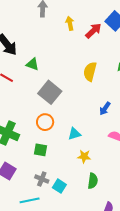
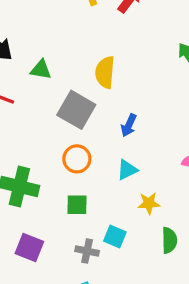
yellow semicircle: (90, 72) -> (105, 72), moved
blue arrow: (105, 109) -> (129, 125), moved
cyan square: (59, 186) -> (115, 236), moved

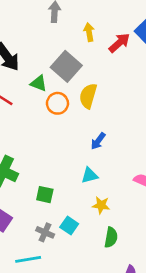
gray square: (76, 110) -> (66, 66), moved
orange circle: (77, 159) -> (57, 103), moved

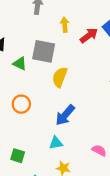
gray square: (66, 66) -> (44, 51), turned -35
orange circle: (57, 103) -> (21, 104), moved
blue arrow: (98, 141) -> (65, 115), size x1.5

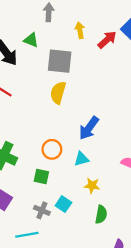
green triangle: (20, 64) -> (31, 40), moved
yellow semicircle: (60, 77) -> (58, 93), moved
orange circle: (21, 104) -> (52, 149), moved

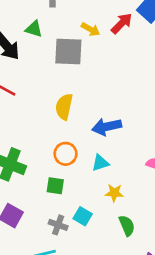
yellow arrow: (80, 30) -> (91, 29), moved, turned 133
yellow semicircle: (58, 93) -> (64, 107), moved
blue arrow: (89, 128) -> (107, 127), turned 45
green semicircle: (101, 214) -> (127, 226), turned -30

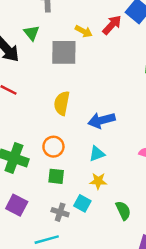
green triangle: (34, 29) -> (32, 33), turned 35
orange circle: (66, 154) -> (53, 147), moved
yellow star: (114, 193) -> (98, 181), moved

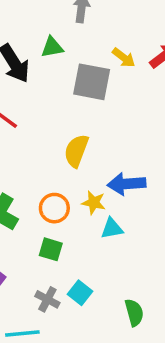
green triangle: (32, 33) -> (52, 47), turned 49
yellow star: (98, 181) -> (94, 203), moved

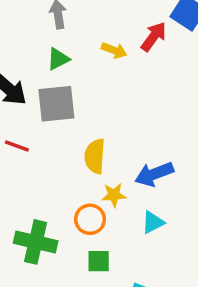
green triangle: (52, 47) -> (58, 59), moved
gray square: (92, 82) -> (56, 104), moved
yellow star: (94, 203) -> (114, 195), moved

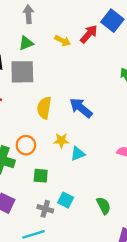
blue arrow: (154, 174) -> (81, 108), moved, turned 55
yellow star: (114, 195) -> (61, 141), moved
orange circle: (90, 219) -> (26, 145), moved

